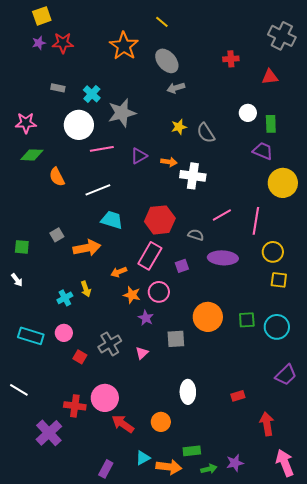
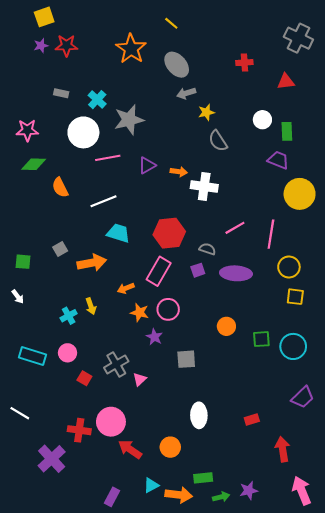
yellow star: (179, 127) -> (206, 112), moved
purple square: (182, 266) -> (198, 270), moved
orange circle: (208, 317) -> (226, 326), moved, size x0.6
pink triangle: (142, 353) -> (140, 379), moved

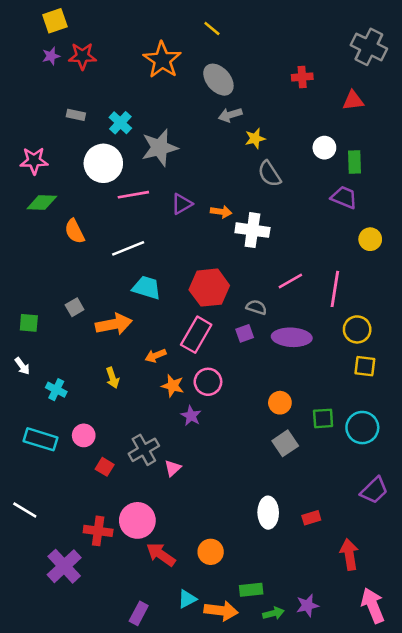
yellow circle: (300, 194) -> (370, 239), size x0.6
cyan cross: (69, 316) -> (56, 390), moved, turned -35
gray square: (186, 359) -> (285, 443), moved, turned -30
white ellipse: (199, 415) -> (268, 513), moved

